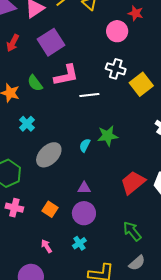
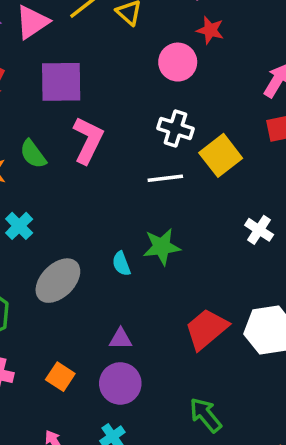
purple square: (51, 42) -> (61, 82), turned 32
pink L-shape: (66, 75) -> (88, 140), turned -52
white line: (89, 95) -> (165, 178), moved
cyan semicircle: (85, 145) -> (121, 264), turned -48

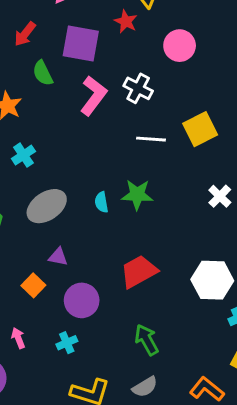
red star: (210, 30) -> (126, 21), moved
white cross: (175, 128) -> (138, 88), moved
green semicircle: (33, 154) -> (43, 73), moved
red trapezoid: (207, 329) -> (139, 272), moved
purple triangle: (121, 339) -> (58, 257), moved

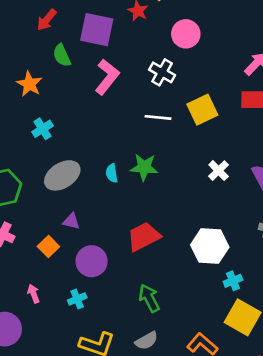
white cross: (138, 88) -> (162, 72), moved

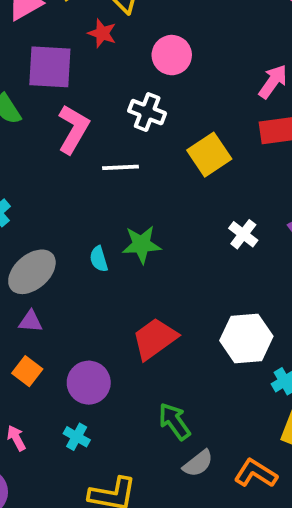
white line: (158, 117) -> (120, 167), moved
purple triangle: (71, 221) -> (31, 321), moved
cyan cross: (77, 299) -> (77, 437), turned -30
gray semicircle: (147, 341) -> (198, 463), moved

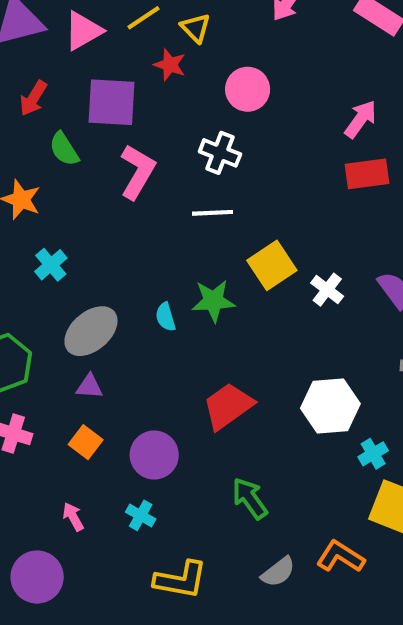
yellow square: (209, 155) -> (272, 265), moved
white line: (120, 167) -> (212, 213), moved
gray semicircle: (198, 463) -> (278, 572), moved

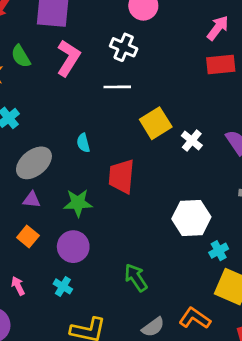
green semicircle: (64, 149) -> (21, 56), moved
green star: (213, 301) -> (78, 203), moved
cyan semicircle: (166, 317) -> (83, 143), moved
red trapezoid: (228, 406) -> (122, 176), moved, turned -51

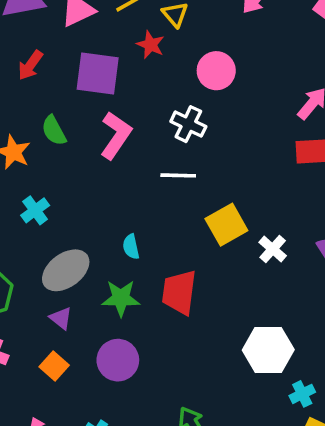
purple triangle: (32, 200) -> (61, 318), turned 30
green star: (78, 203) -> (121, 298), moved
purple circle: (73, 247) -> (118, 360), moved

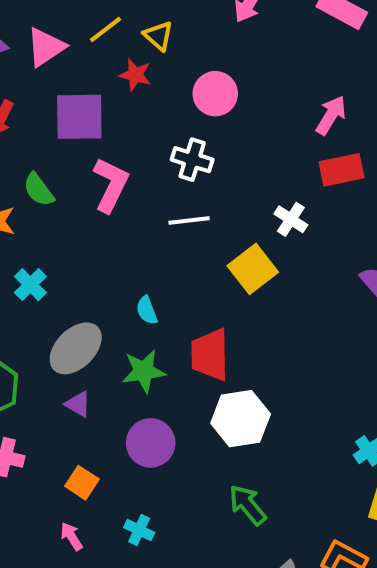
white cross: (273, 249) -> (291, 219), moved
white hexagon: (268, 350) -> (241, 419), moved
orange square: (54, 366) -> (82, 483), moved

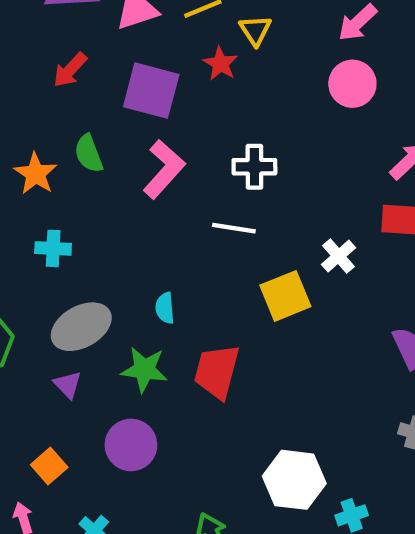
pink circle: (215, 94) -> (352, 84), moved
white cross: (192, 160) -> (254, 167), turned -33
cyan cross: (30, 285) -> (53, 248), turned 32
white hexagon: (241, 419) -> (294, 480), moved

